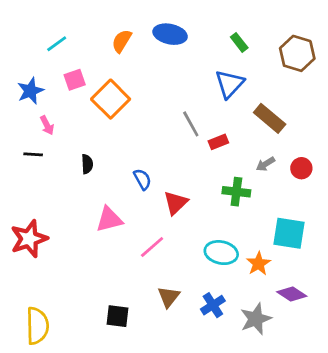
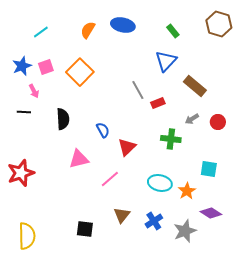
brown hexagon: (297, 53) -> (219, 24), moved
pink square: (75, 80) -> (46, 67), moved
black semicircle: (87, 164) -> (63, 119), size x1.5
cyan square: (289, 233) -> (209, 169), size x0.7

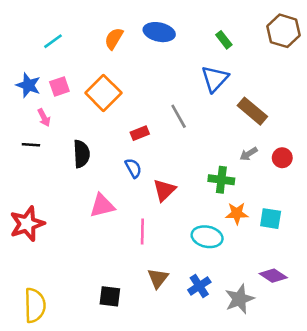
blue star: (22, 66) -> (28, 85), turned -30
red rectangle: (158, 103) -> (140, 133), moved
pink line: (110, 179) -> (142, 232), turned -48
orange star: (187, 191) -> (237, 213), moved, turned 30

